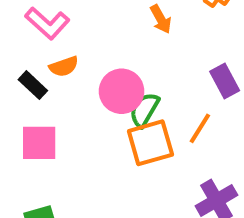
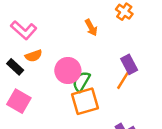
orange line: (200, 128) -> (123, 80), moved
pink square: (39, 143) -> (19, 101), turned 30

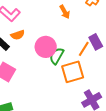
orange line: (123, 80) -> (84, 49), moved
orange square: (85, 101) -> (73, 72), moved

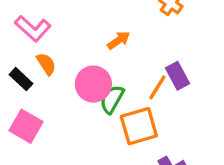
orange arrow: (65, 12) -> (119, 40), moved, turned -96
orange semicircle: (18, 35) -> (46, 64), turned -104

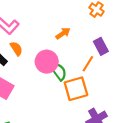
purple rectangle: (178, 76) -> (101, 46), moved
green semicircle: (112, 99) -> (59, 71), turned 114

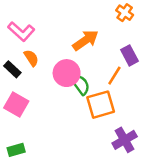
orange arrow: (63, 33) -> (85, 40), size x1.5

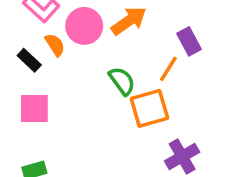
pink circle: (67, 73) -> (84, 26), moved
pink square: (16, 105) -> (34, 108), turned -30

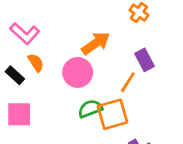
pink circle: (84, 26) -> (78, 72), moved
green semicircle: (122, 81) -> (90, 109), moved, turned -75

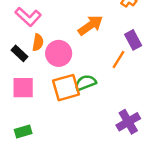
orange semicircle: (36, 63) -> (38, 42), turned 42
pink circle: (78, 72) -> (59, 53), moved
orange square: (112, 114) -> (66, 88), moved

